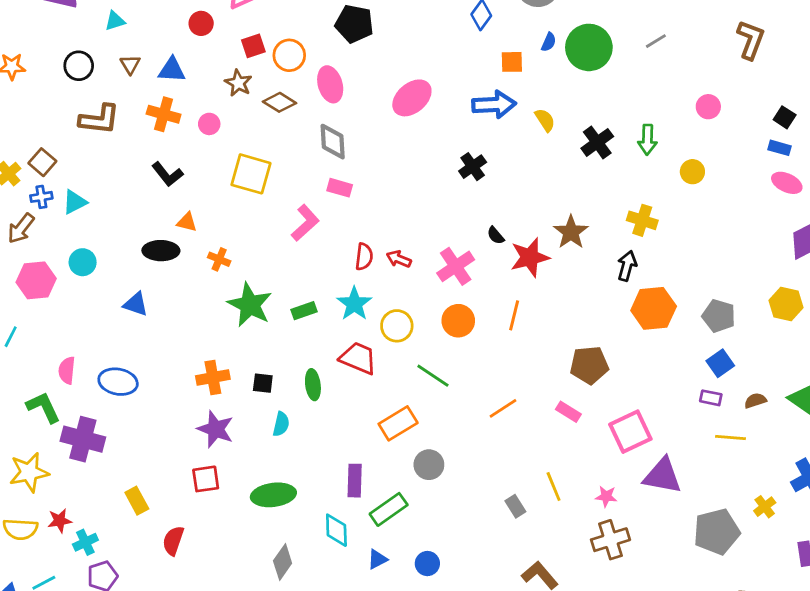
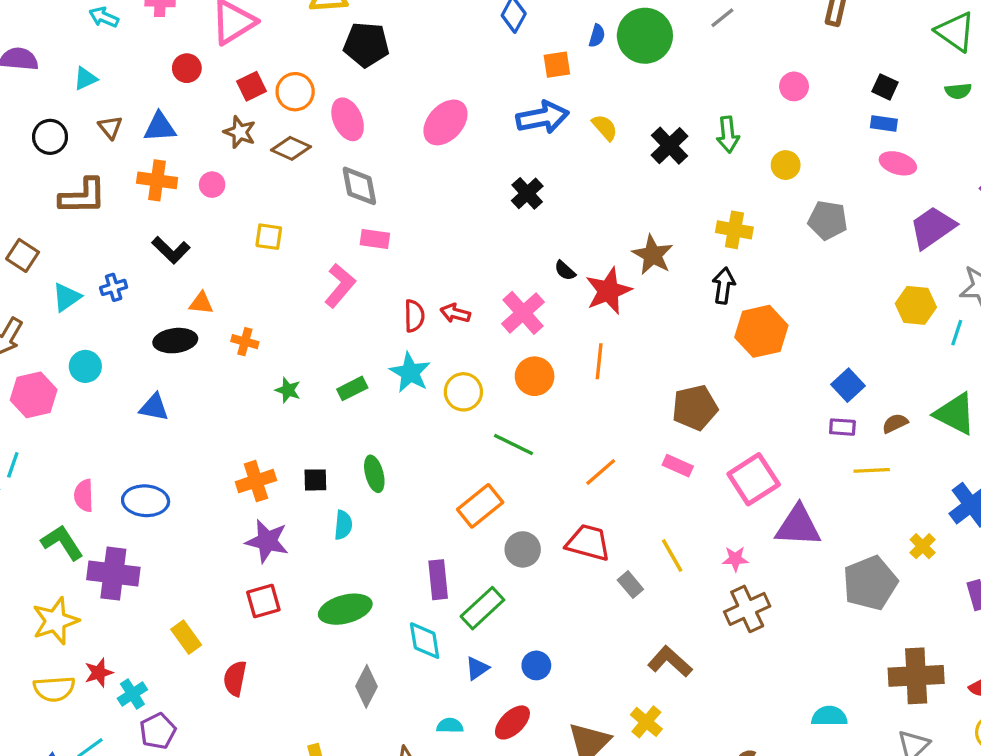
yellow square: (251, 174) -> (269, 237), size x0.6
blue cross: (41, 197) -> (114, 287), moved
green star: (250, 305) -> (288, 390), size x0.5
gray pentagon: (719, 316) -> (828, 220), moved
red trapezoid: (358, 358) -> (588, 543), moved

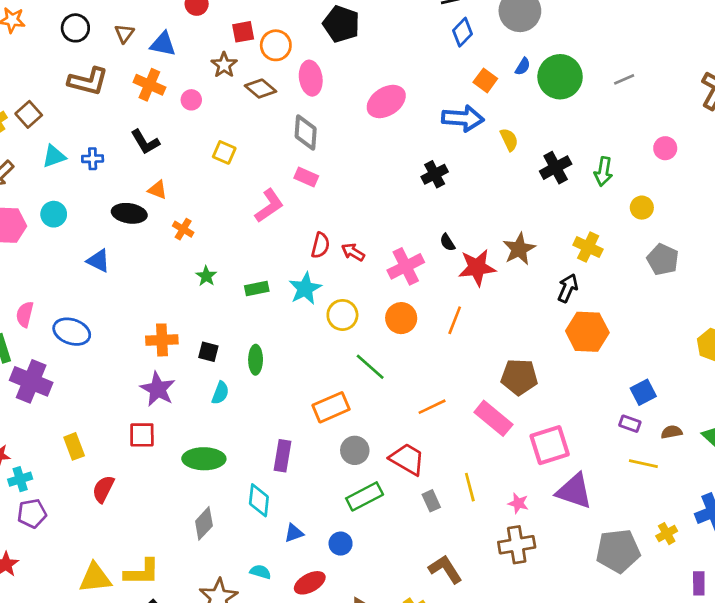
orange square: (557, 65) -> (485, 80), turned 30
pink rectangle: (678, 466) -> (493, 418), size x1.6
green rectangle: (482, 608) -> (365, 496), moved

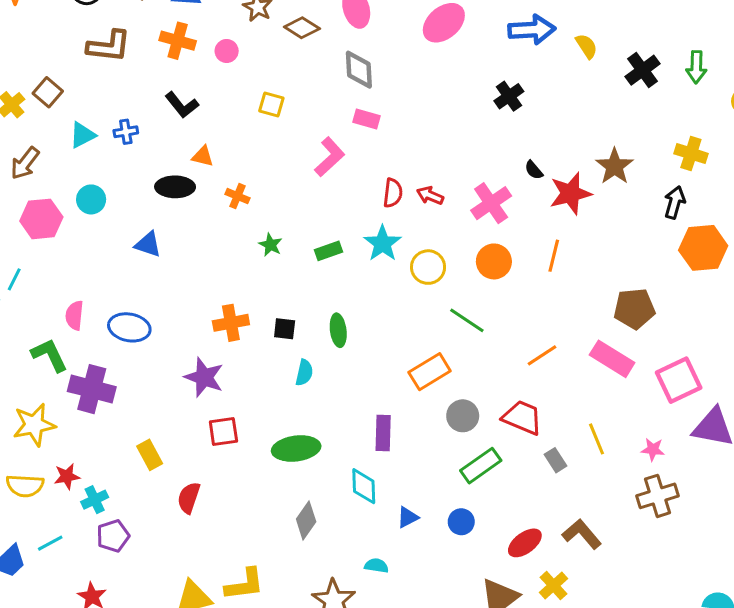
purple star: (158, 389) -> (204, 377), moved
red ellipse: (310, 583) -> (525, 543), moved

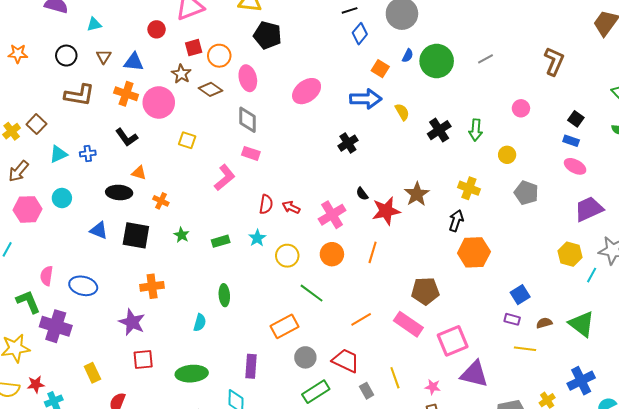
pink circle: (227, 51) -> (159, 102), size x2.0
cyan star: (382, 243) -> (257, 238), size x0.7
black square: (285, 329) -> (136, 235), moved, size x1.8

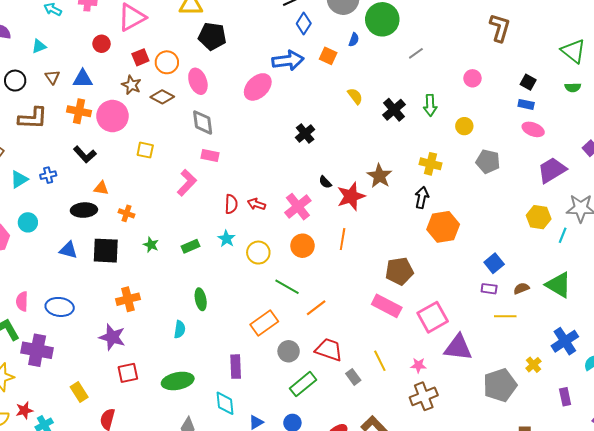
gray line: (485, 59) -> (416, 53), moved
green circle: (437, 61) -> (382, 19), moved
blue arrow: (366, 99) -> (288, 60), moved
orange line: (361, 319) -> (316, 308), moved

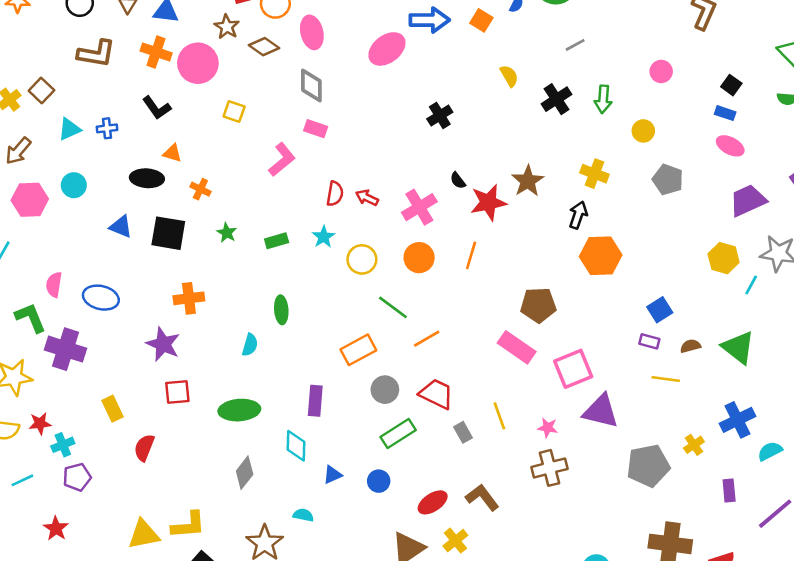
gray line: (416, 53) -> (575, 45), moved

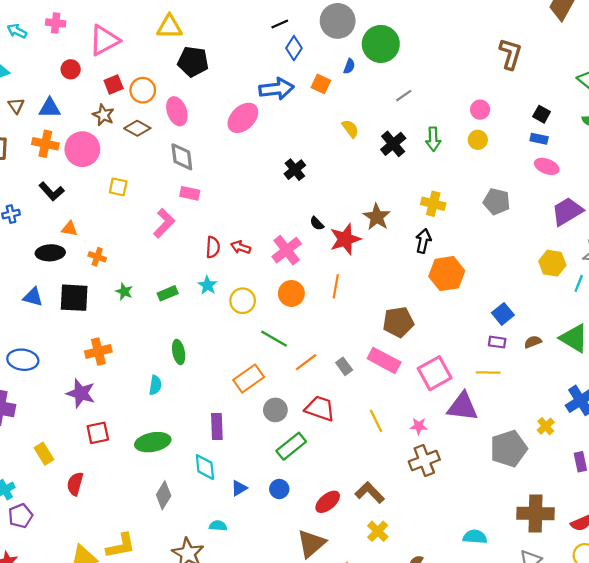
yellow circle: (643, 131) -> (478, 140), moved
yellow line: (666, 379) -> (488, 372), moved
gray rectangle: (463, 432) -> (344, 366), moved
yellow cross: (455, 541) -> (378, 531), moved

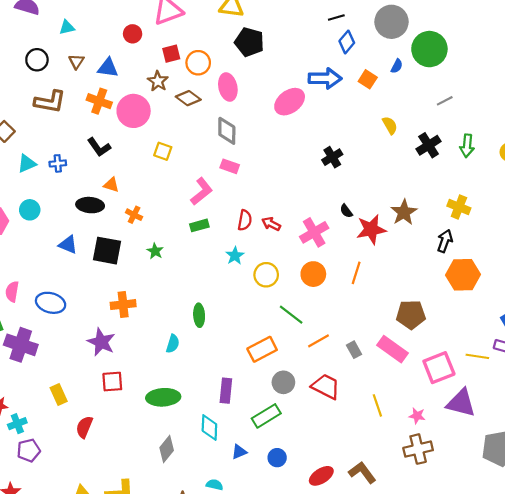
green rectangle: (168, 293) -> (199, 225), moved
yellow line: (488, 372) -> (477, 356), moved
green rectangle: (291, 446) -> (266, 416), moved

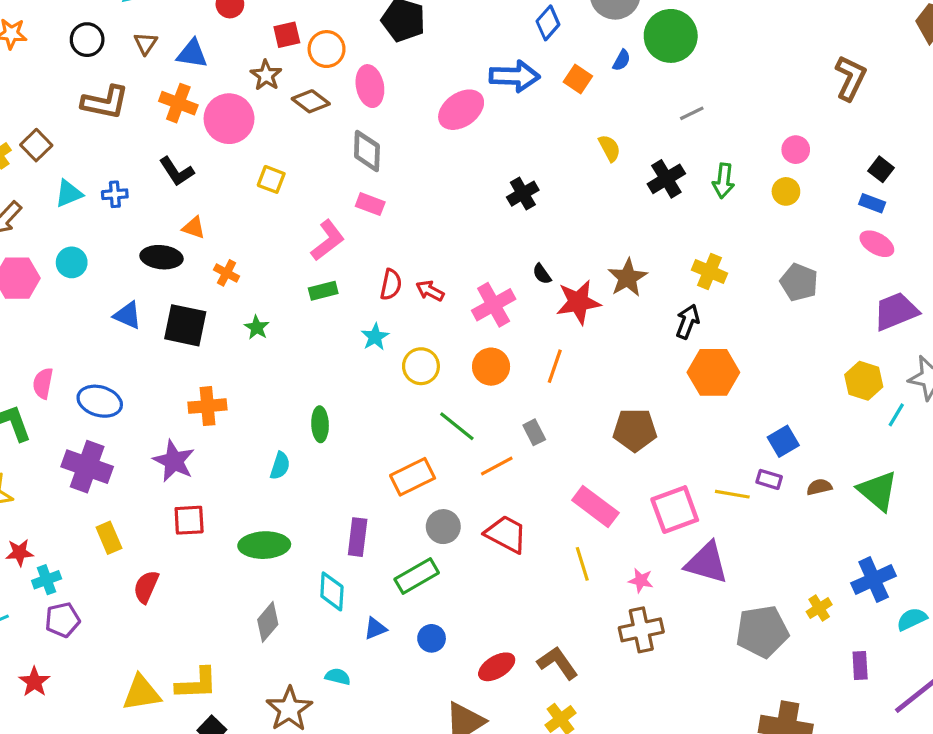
purple cross: (21, 345) -> (87, 467), moved
pink rectangle: (393, 349) -> (595, 507), moved
gray rectangle: (354, 350) -> (534, 432), moved

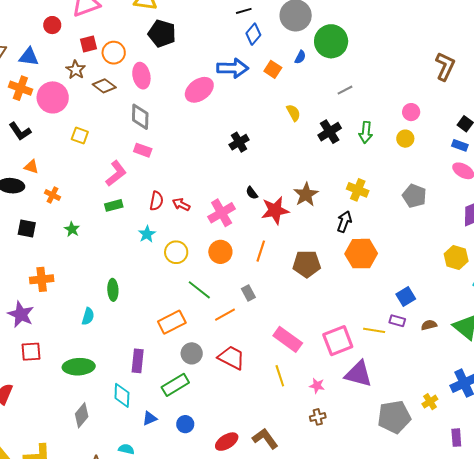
black square: (185, 325) -> (27, 229), size x0.7
brown pentagon: (635, 430) -> (307, 264), moved
brown cross: (641, 630) -> (318, 417), size x0.6

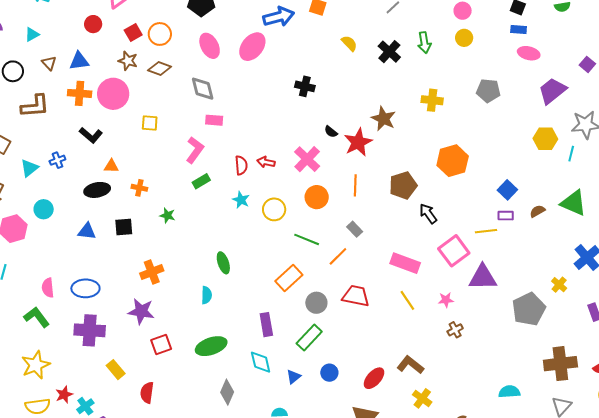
pink ellipse: (141, 76) -> (210, 46), moved
black cross: (239, 142) -> (305, 86), turned -30
black arrow: (344, 222) -> (428, 214), moved, turned -40

